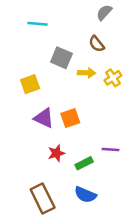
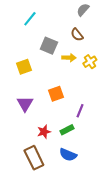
cyan line: (38, 24) -> (30, 19), turned -56
purple triangle: (44, 118) -> (25, 104), moved, turned 36
purple line: (110, 149) -> (80, 111), moved, turned -72
red star: (56, 153) -> (44, 132), moved

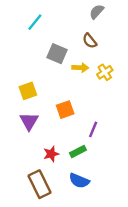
yellow square: (24, 67) -> (28, 91), moved

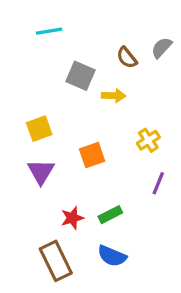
gray semicircle: (97, 12) -> (162, 48), moved
cyan line: (35, 22) -> (49, 31), turned 42
yellow cross: (105, 72) -> (148, 140), moved
purple line: (93, 129) -> (158, 183), moved

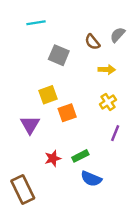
yellow arrow: (114, 96) -> (107, 70), moved
yellow square: (39, 129) -> (48, 95), moved
blue semicircle: (112, 256) -> (91, 179), moved
brown rectangle: (56, 261) -> (23, 190), moved

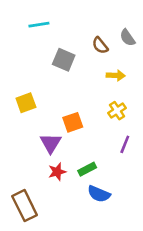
gray semicircle: (118, 35) -> (127, 38), turned -77
yellow square: (48, 95) -> (26, 103), moved
purple triangle: (30, 125) -> (51, 143), moved

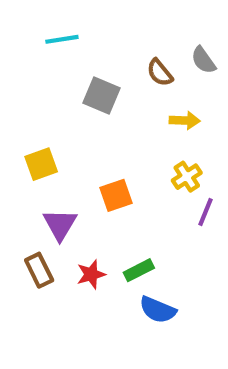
purple triangle: (51, 143) -> (60, 224), moved
purple line: (125, 144) -> (205, 212), moved
brown rectangle: (25, 206) -> (39, 270), moved, size x0.7

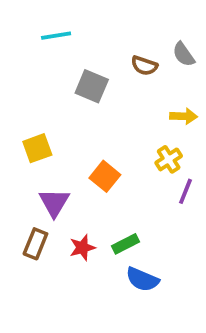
brown semicircle: (160, 73) -> (144, 66), turned -32
yellow arrow: (185, 120) -> (184, 116), moved
orange square: (116, 195) -> (105, 176), turned -32
brown rectangle: (39, 270) -> (35, 244), turned 48

